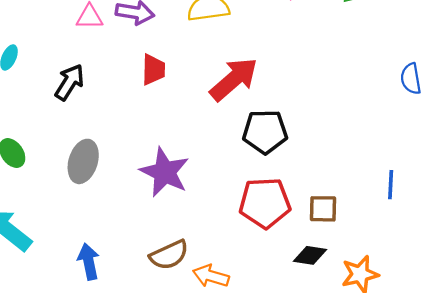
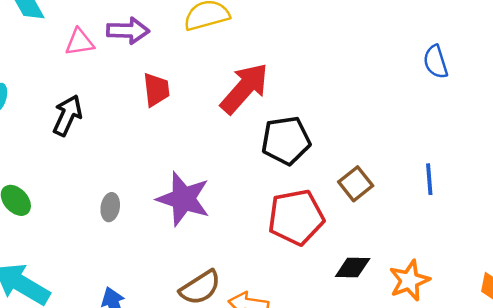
gray ellipse: (83, 161) -> (110, 207), moved, size x0.6
brown square: (323, 209) -> (356, 184), moved, turned -32

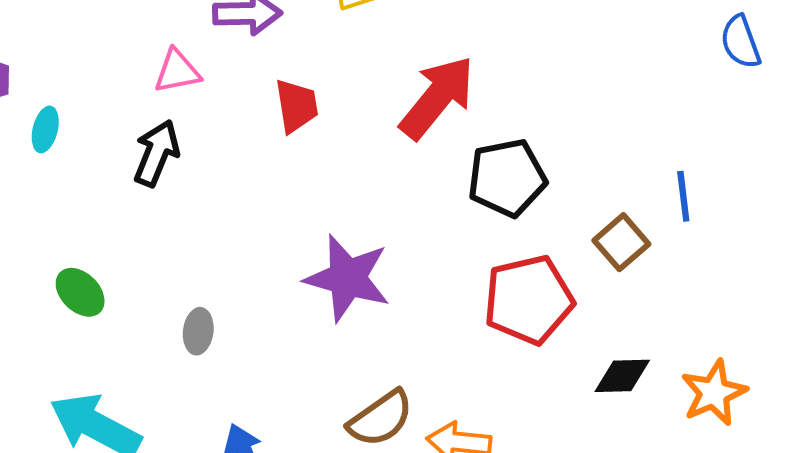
pink triangle: (80, 42) -> (177, 71), moved
blue line: (429, 179) -> (683, 196), moved
gray ellipse: (110, 207) -> (198, 331), moved

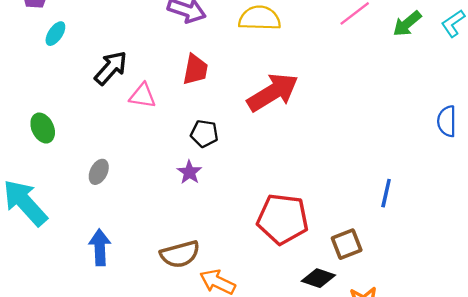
pink triangle: (177, 71) -> (143, 96), moved
black pentagon: (507, 178) -> (204, 134), moved, size x0.6
brown square: (621, 242) -> (347, 244), moved
purple star: (348, 278) -> (189, 172), size x0.5

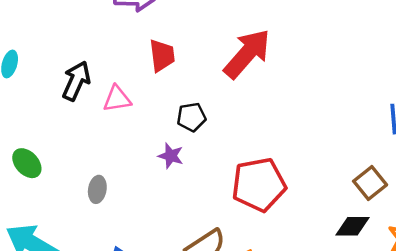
purple star: (189, 172) -> (171, 156), moved
red pentagon: (283, 219) -> (259, 185), moved

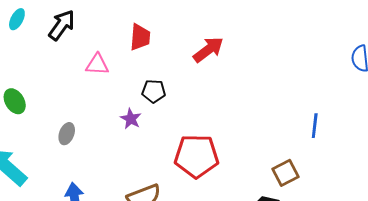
red arrow: (247, 54) -> (208, 50), size x0.7
black arrow: (76, 81) -> (62, 25), moved

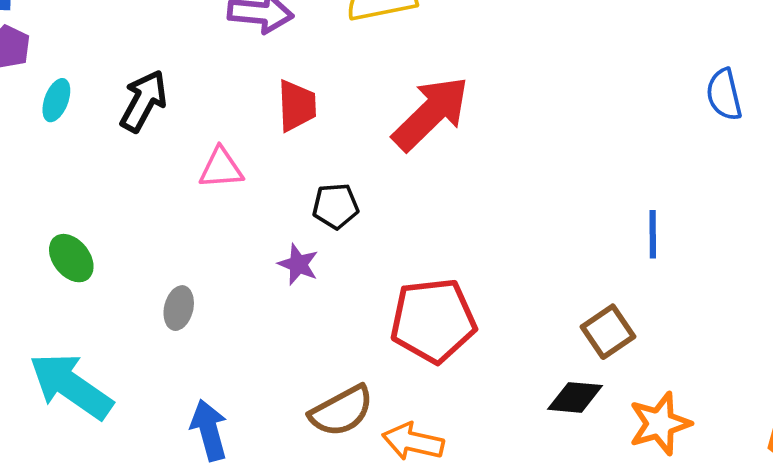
red arrow: (208, 50) -> (431, 113), size x1.4

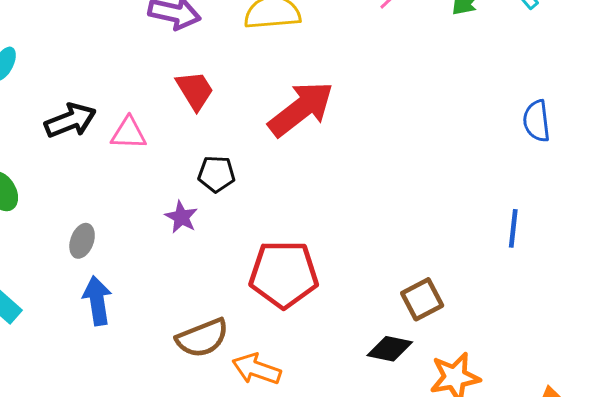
black arrow: (144, 101) -> (70, 120), moved, turned 33
red trapezoid: (297, 106) -> (195, 90), turned -36
blue line: (653, 234) -> (513, 228), moved
blue arrow: (209, 430) -> (97, 301), moved

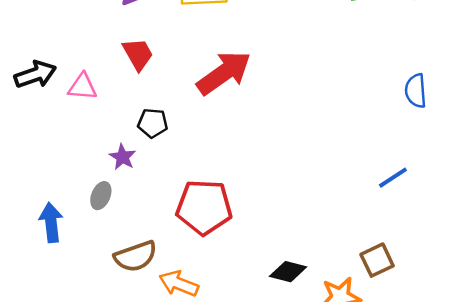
blue line: (513, 228) -> (393, 178), turned 48
gray ellipse: (82, 241) -> (101, 196), moved
brown square: (422, 299) -> (377, 260), moved

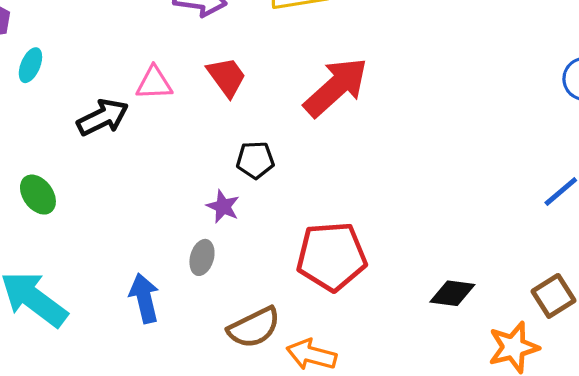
pink triangle: (82, 87) -> (154, 83), moved
black diamond: (288, 272) -> (452, 293), moved

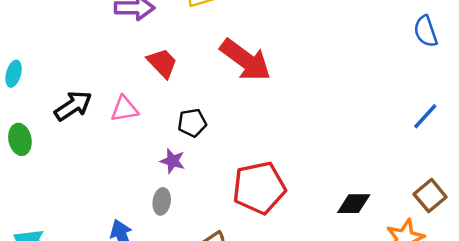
pink triangle: (154, 83) -> (124, 109), moved
red arrow: (336, 87) -> (246, 60), turned 86
green ellipse: (38, 195) -> (20, 139), moved, turned 32

